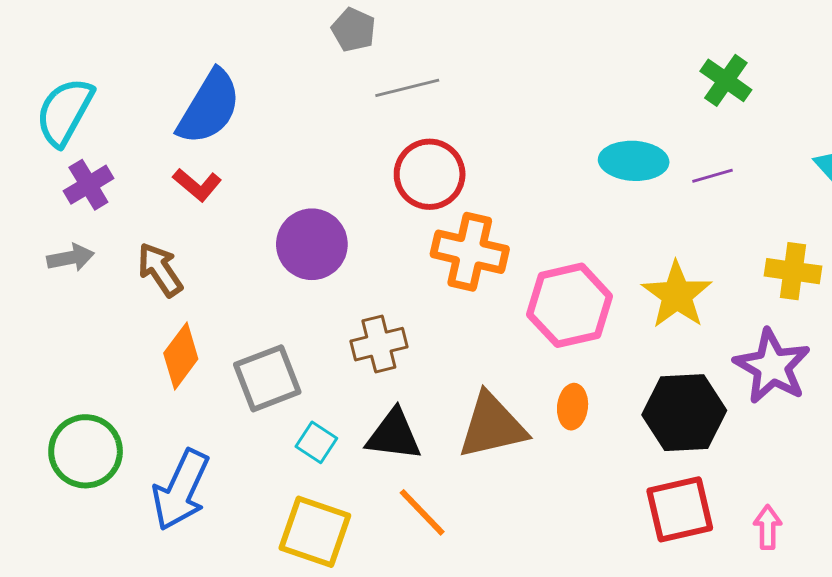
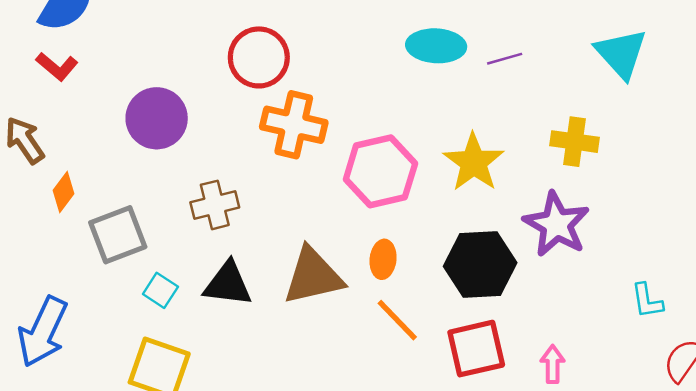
orange diamond: (181, 356) -> (63, 192), moved, size x0.7
orange line: (422, 512) -> (397, 320), moved

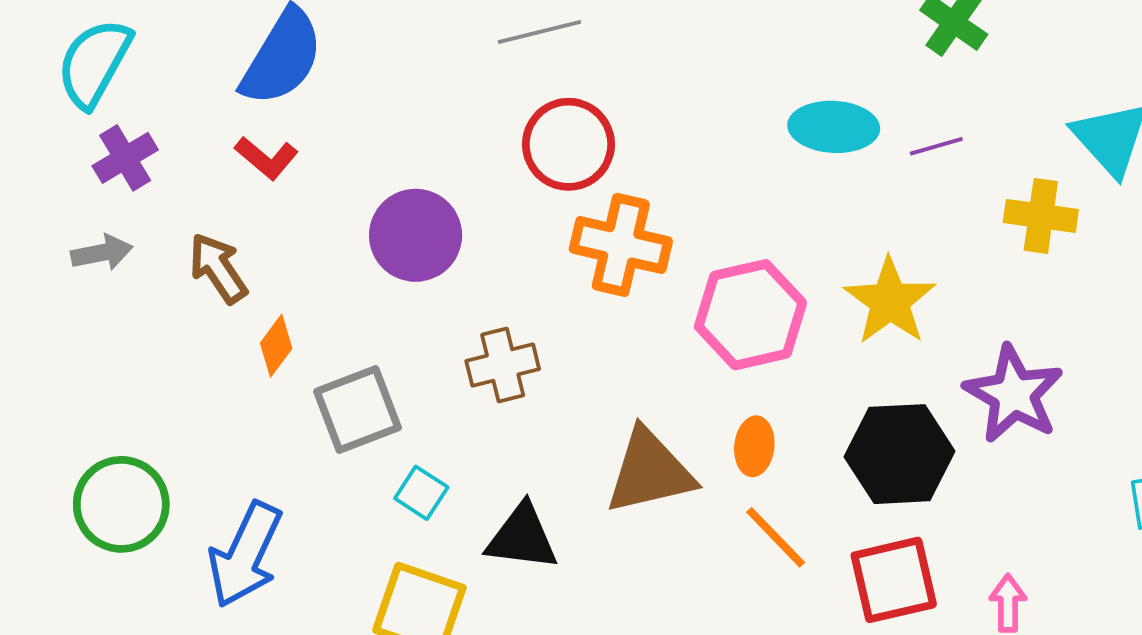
yellow cross: (575, 142) -> (1041, 216), moved
black triangle: (228, 284) -> (522, 537), moved

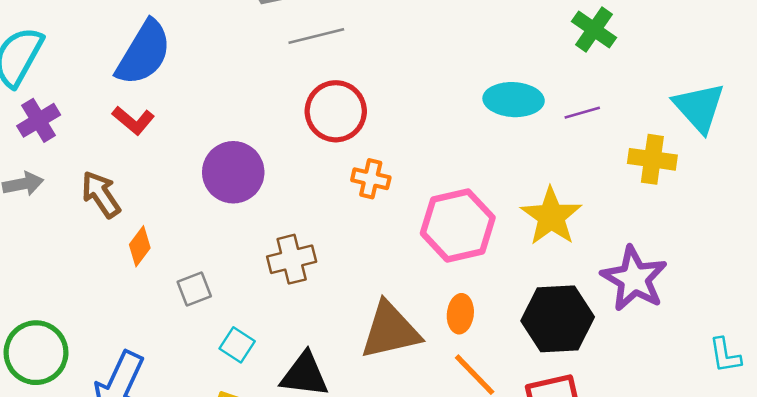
orange cross: (621, 245) -> (371, 179), size x0.6
gray square: (357, 410) -> (194, 289), size x0.6

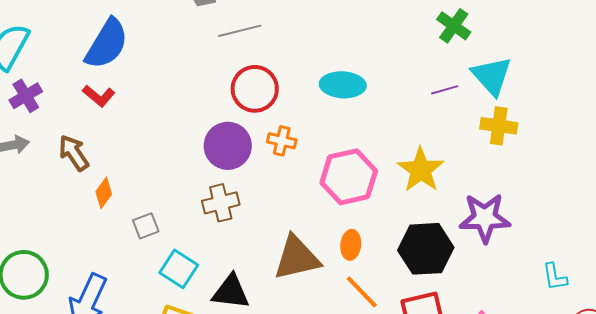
cyan ellipse: (514, 100) -> (343, 85), moved
cyan triangle: (699, 107) -> (492, 76), moved
purple circle: (233, 172) -> (228, 146), moved
purple star: (634, 279) -> (485, 218), turned -30
cyan square: (237, 345) -> (179, 269), size x1.4

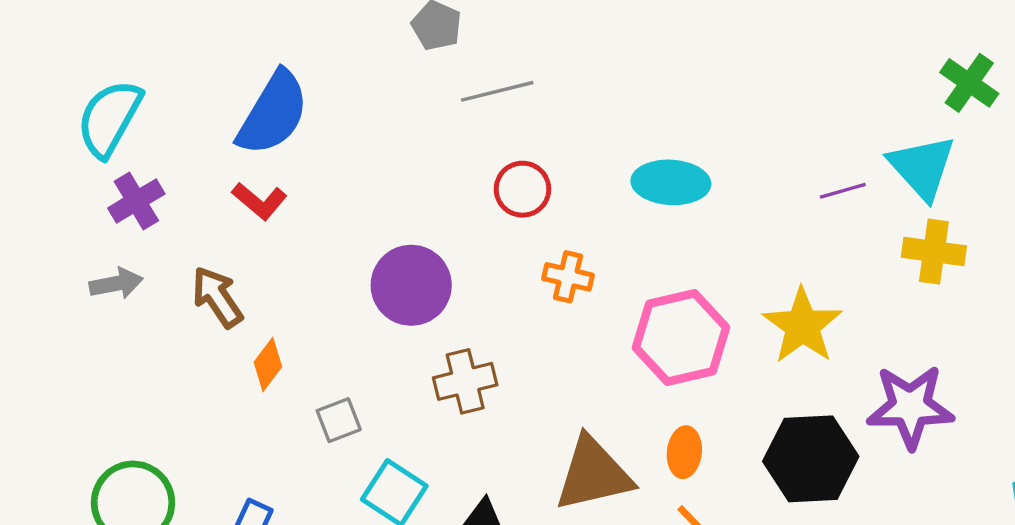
green cross: (454, 26) -> (969, 83), moved
red circle: (255, 89) -> (522, 189), size x0.7
purple circle: (228, 146) -> (411, 285), moved

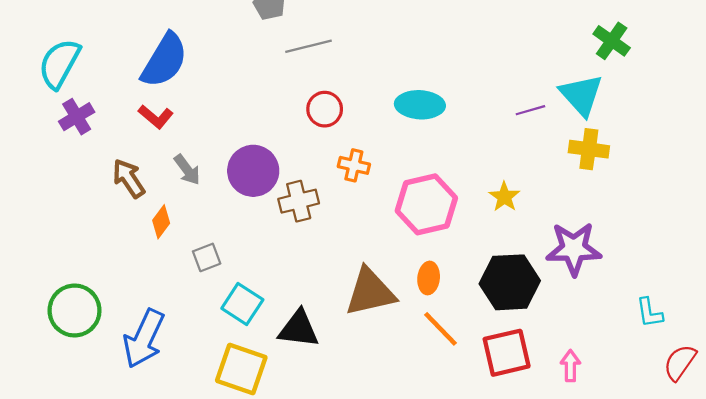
gray arrow: (116, 284) -> (187, 170), moved, turned 64
yellow star: (802, 326) -> (504, 197), size x0.6
brown cross: (465, 381) -> (299, 201), moved

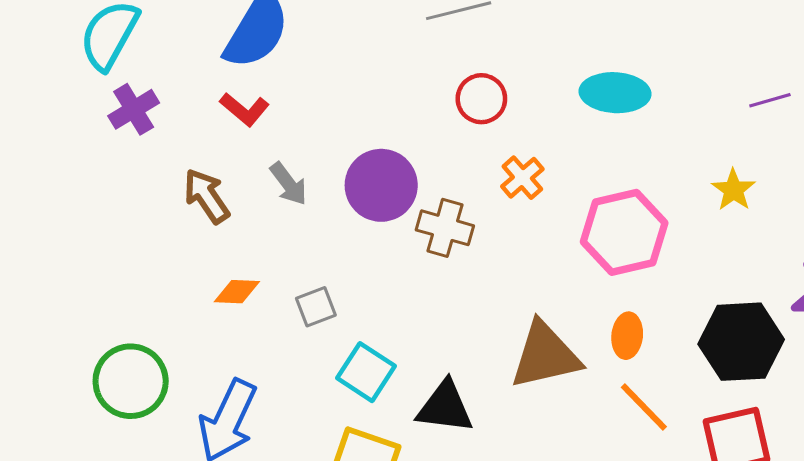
orange cross: (354, 165) -> (522, 178), turned 36
yellow star: (504, 197) -> (733, 190), moved
brown cross: (299, 201) -> (445, 228), turned 30
orange diamond: (161, 222) -> (237, 292), moved, turned 56

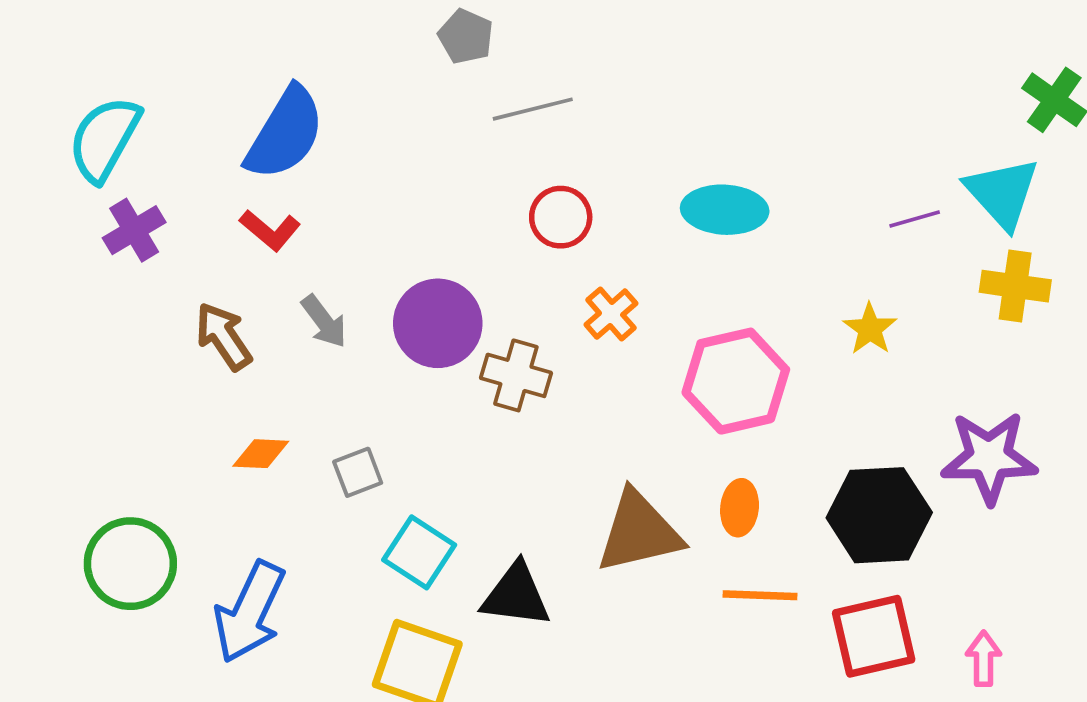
orange line: (644, 407) -> (760, 595), turned -44

